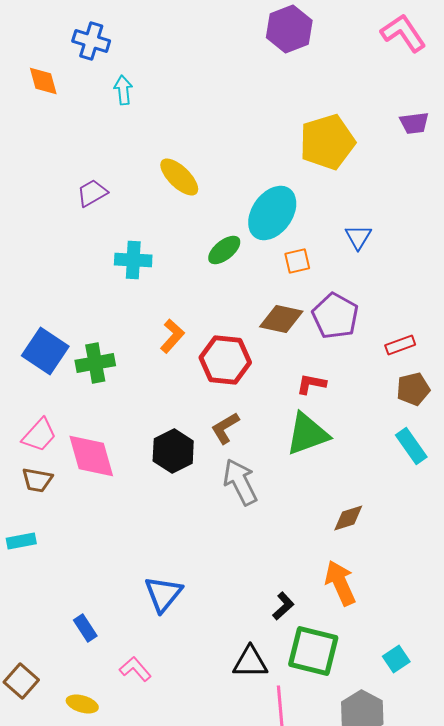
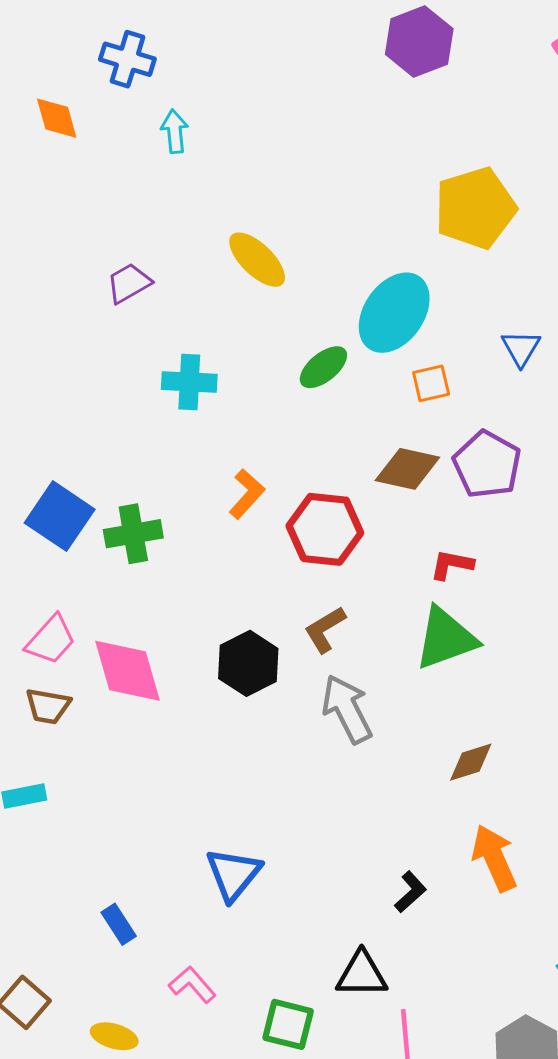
brown diamond: (348, 518) -> (471, 762), moved
green square: (313, 651) -> (288, 1024), moved, size x0.7

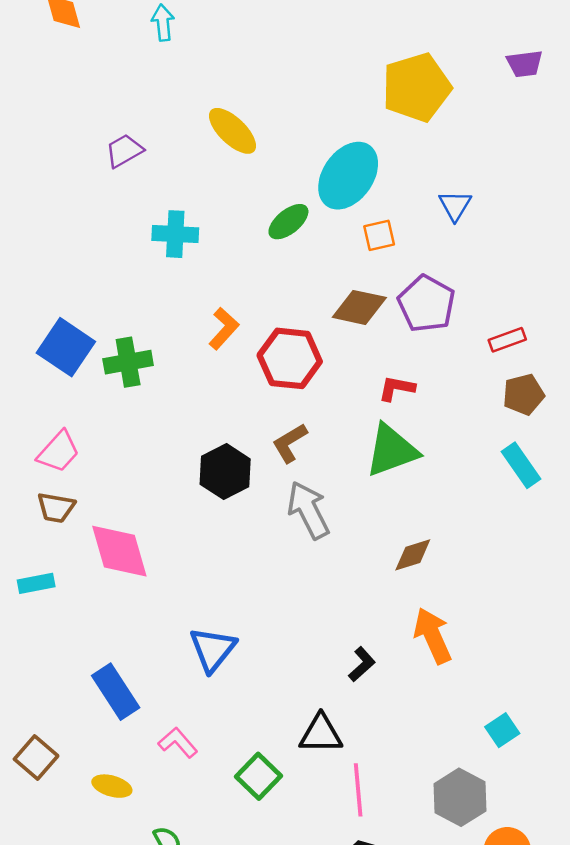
pink diamond: (127, 671) -> (119, 551), moved
blue rectangle: (119, 924) -> (116, 692), size x1.6
green square: (288, 1024) -> (259, 776), turned 30

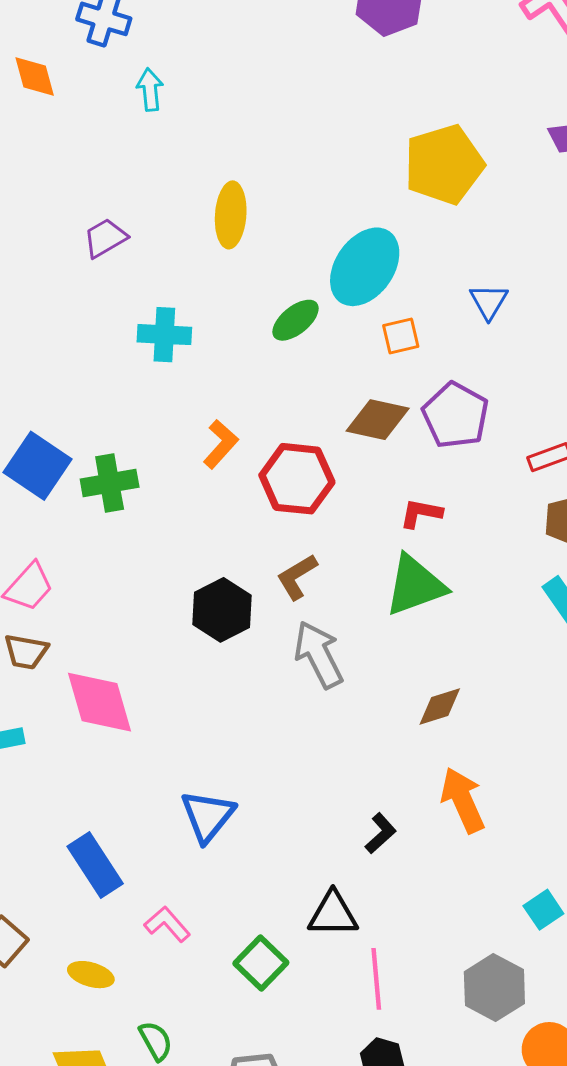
yellow ellipse: (232, 131) -> (231, 215), turned 50

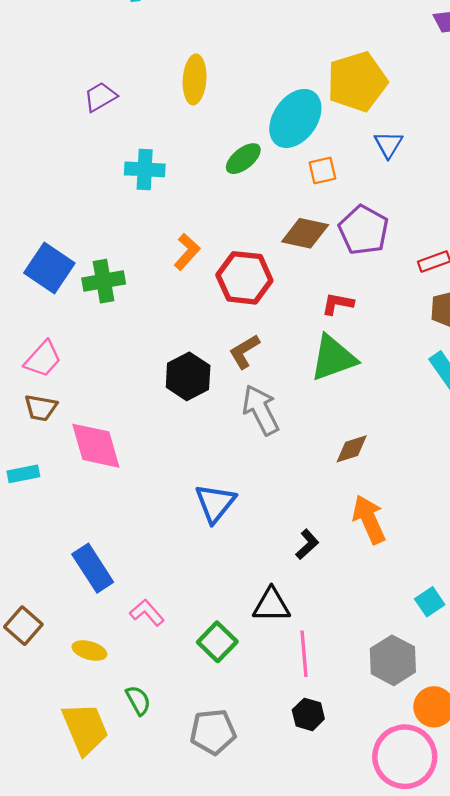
yellow pentagon: (444, 164) -> (357, 82), moved
blue triangle: (208, 816) -> (215, 503), moved

